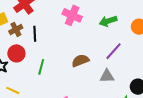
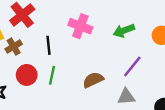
black line: (35, 34) -> (49, 45), moved
red circle: (16, 53) -> (27, 75), moved
green line: (41, 67) -> (52, 75), moved

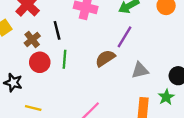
brown cross: (14, 47) -> (32, 40), moved
purple line: (132, 66) -> (124, 37), moved

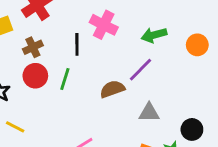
black line: (57, 30) -> (77, 44), moved

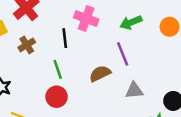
purple line: (140, 70) -> (123, 54), turned -60
red circle: (35, 76) -> (57, 97), moved
green line: (65, 79) -> (58, 69), turned -30

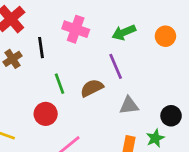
black line: (65, 38) -> (41, 48), moved
green line: (58, 69) -> (59, 84), moved

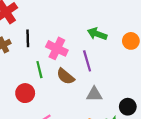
pink cross: (76, 29) -> (57, 48), moved
green arrow: (124, 32) -> (97, 34), turned 36
brown semicircle: (92, 88) -> (65, 76), turned -120

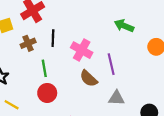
green arrow: (97, 34) -> (124, 26), moved
green line: (39, 70) -> (44, 68), moved

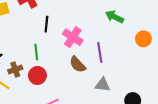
brown cross: (28, 43) -> (15, 69), moved

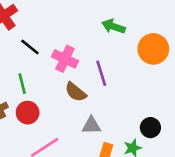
black line: (46, 24) -> (30, 47), turned -49
orange circle: (143, 39) -> (153, 49), size x1.5
gray triangle: (103, 85) -> (91, 125), moved

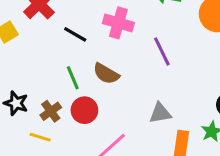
pink cross: (65, 59) -> (118, 23), moved
brown semicircle: (76, 92) -> (106, 74), moved

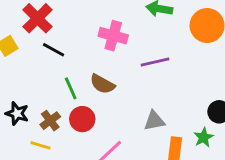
black line: (75, 34) -> (54, 50), moved
purple line: (162, 51) -> (155, 62), turned -76

